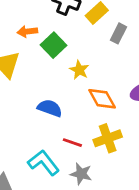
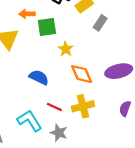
green square: (53, 45) -> (47, 27), turned 30

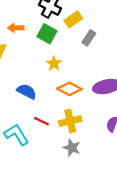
green square: (47, 27) -> (47, 34), moved, turned 36
orange diamond: (82, 74) -> (69, 89), turned -40
gray star: (59, 133) -> (72, 148), moved

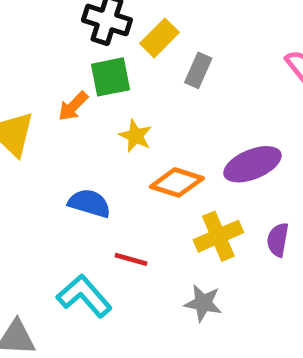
orange arrow: (16, 28) -> (73, 106), moved, turned -35
green square: (47, 34) -> (111, 77), turned -30
yellow cross: (70, 121) -> (218, 236), moved

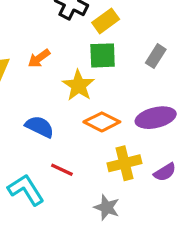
gray rectangle: (198, 70) -> (156, 56), moved
green square: (111, 77) -> (103, 55), moved
yellow star: (135, 136) -> (78, 85), size x1.4
purple semicircle: (278, 240) -> (165, 172), turned -140

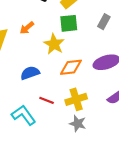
orange diamond: (102, 122) -> (71, 67), turned -30
blue semicircle: (40, 127) -> (30, 73), turned -42
yellow cross: (124, 163) -> (76, 99), moved

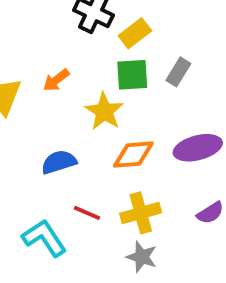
gray rectangle: (104, 22) -> (178, 72), moved

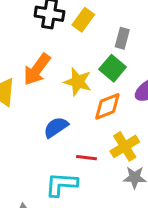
green square: (132, 75) -> (113, 68), moved, turned -30
orange arrow: (56, 80) -> (37, 69), size x1.6
cyan L-shape: (44, 238) -> (61, 184), turned -36

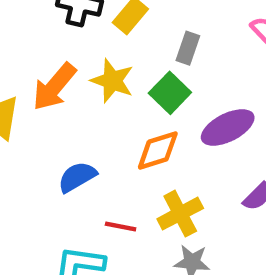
yellow star: (78, 82) -> (112, 81), moved

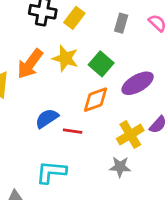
gray rectangle: (188, 48) -> (121, 23), moved
yellow cross: (180, 214) -> (130, 135), moved
red line: (121, 227) -> (73, 131), moved

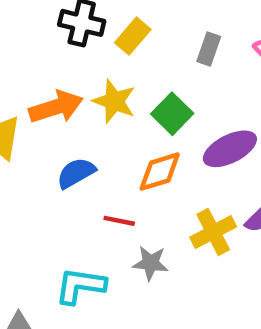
orange arrow: (30, 64) -> (56, 107), turned -148
blue semicircle: (47, 118) -> (76, 173), moved
gray star: (120, 167) -> (151, 263), moved

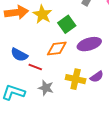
blue semicircle: (76, 173) -> (19, 55), moved, turned -132
yellow cross: (213, 232) -> (76, 79), turned 30

